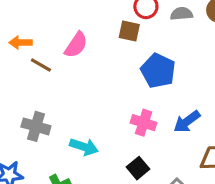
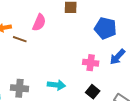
blue pentagon: (158, 71) -> (105, 28), moved
gray cross: (36, 126) -> (19, 88), moved

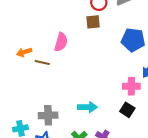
pink cross: (91, 63) -> (131, 86), moved

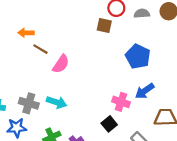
pink semicircle: (61, 42) -> (61, 64), moved
cyan arrow: (87, 107) -> (57, 102), moved

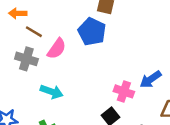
blue pentagon: (138, 57) -> (92, 32), moved
gray cross: (29, 103) -> (26, 59), moved

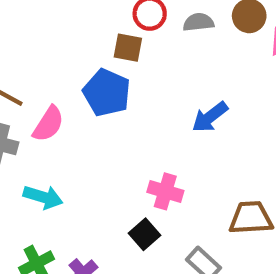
blue arrow: (151, 79) -> (210, 117), moved

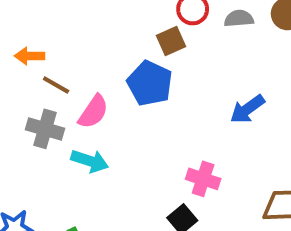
brown square: (128, 48) -> (171, 41), turned -36
cyan arrow: (43, 197) -> (90, 161), moved

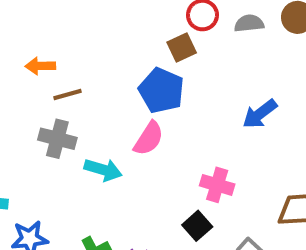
brown line: (56, 85) -> (67, 94), turned -44
pink semicircle: (93, 112) -> (149, 138), moved

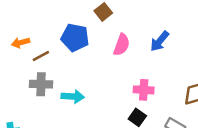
blue pentagon: (161, 90) -> (75, 38), moved
pink semicircle: (149, 138) -> (122, 45), moved

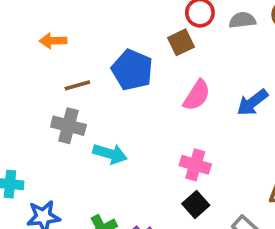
orange arrow: (20, 43) -> (53, 41), moved
pink cross: (144, 90) -> (195, 165), moved

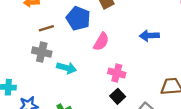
pink semicircle: (197, 95) -> (101, 42), moved
blue arrow: (252, 102) -> (149, 36), turned 36

